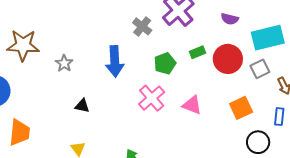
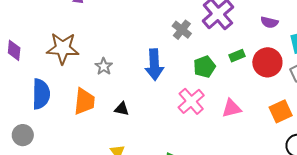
pink triangle: (192, 105) -> (232, 108), turned -35
orange trapezoid: (20, 132) -> (84, 101), moved

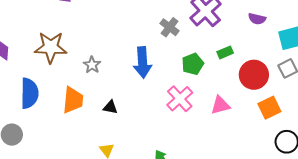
red circle: (267, 62) -> (254, 75), moved

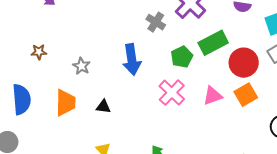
brown star: (51, 47) -> (39, 52), size x0.5
green rectangle: (225, 52) -> (213, 43), size x1.8
orange square: (269, 108) -> (246, 95), moved

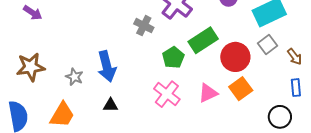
brown star: (39, 52) -> (31, 67), size x1.8
blue arrow: (132, 59) -> (107, 66), moved
orange trapezoid: (65, 103) -> (62, 115), turned 36
black triangle: (103, 107) -> (111, 105), moved

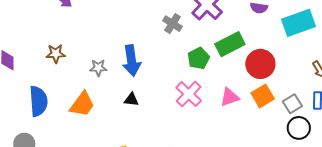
gray square: (268, 45) -> (292, 104), moved
brown star: (31, 67) -> (56, 54), size x0.7
gray star: (74, 77) -> (98, 68), turned -30

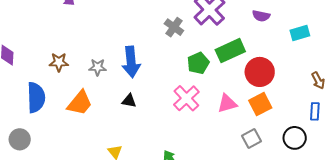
cyan rectangle: (299, 23) -> (300, 33), size x0.6
brown star: (56, 54) -> (59, 62), moved
gray square: (292, 104) -> (251, 139), moved

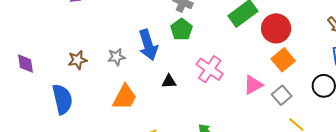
green pentagon: (198, 63) -> (181, 29), moved
black triangle: (129, 101) -> (169, 81), moved
orange trapezoid: (80, 103) -> (125, 97), moved
pink triangle: (227, 103) -> (253, 85), moved

